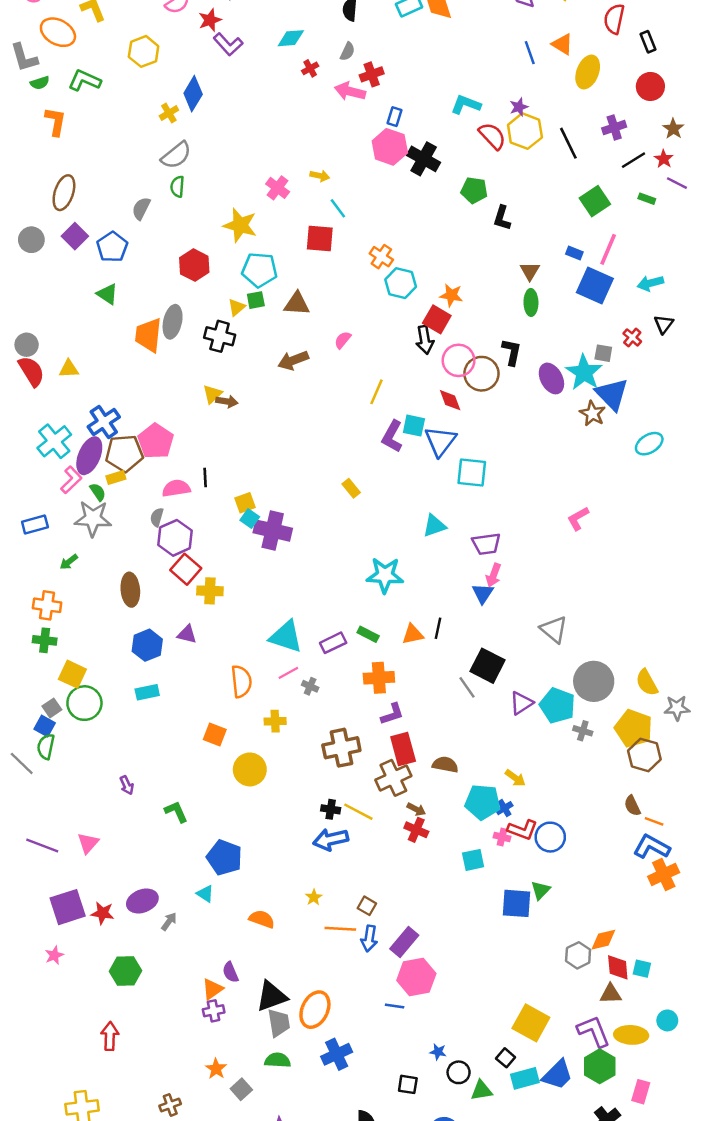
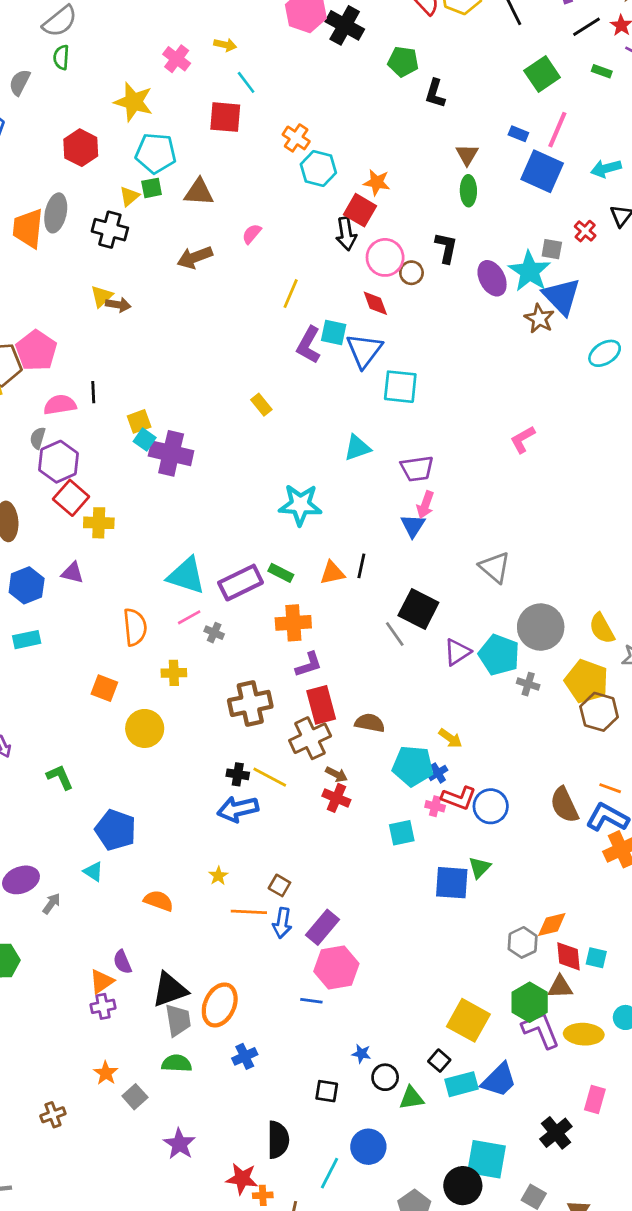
brown circle: (481, 374) -> (411, 273), size x0.6
purple rectangle: (333, 643) -> (241, 583), size x1.4
brown semicircle: (632, 806) -> (564, 805), moved, size x1.5
blue cross: (337, 1054) -> (245, 1056), size x0.7
green hexagon: (600, 1066) -> (530, 1002), moved

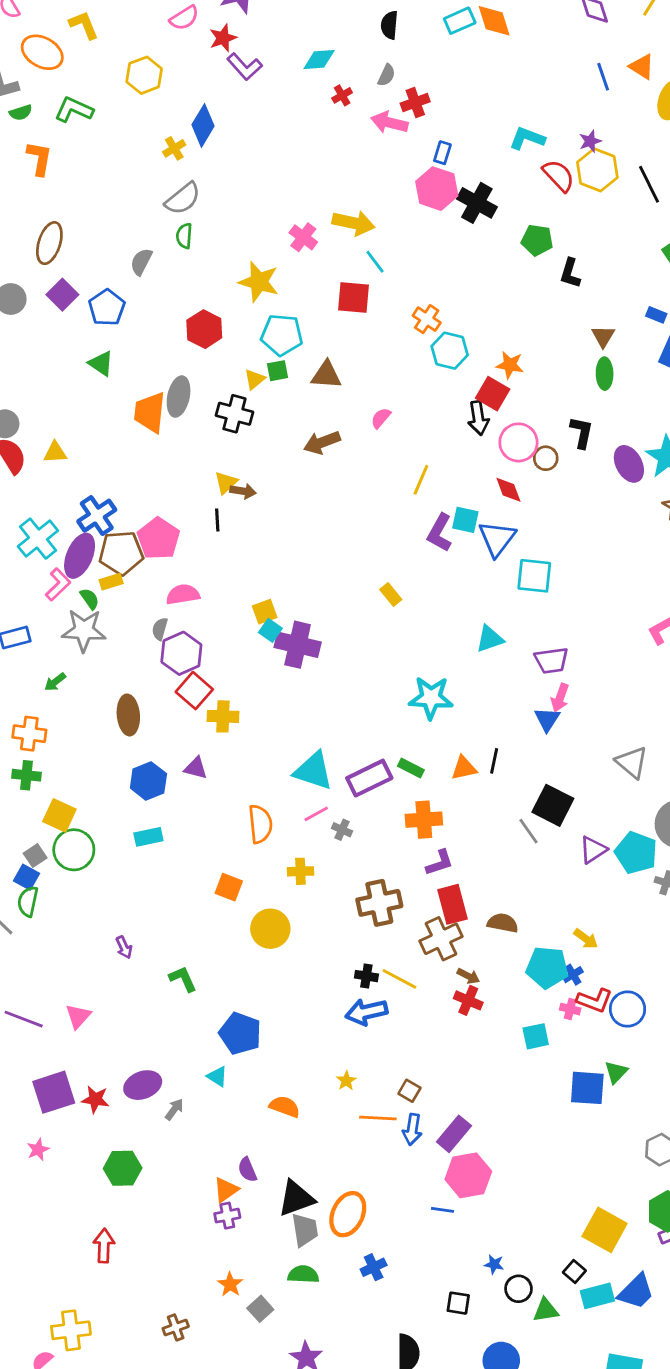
yellow arrow: (225, 45) -> (354, 223), size x1.8
black line: (93, 392) -> (217, 520), moved

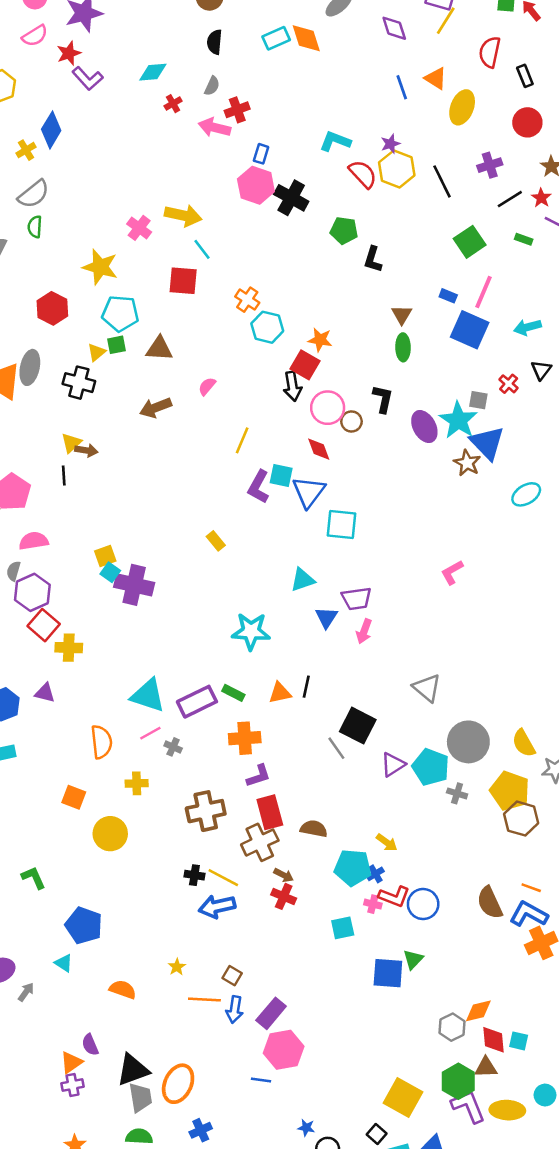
blue triangle: (547, 719) -> (326, 618), moved
blue arrow: (366, 1012) -> (217, 907), moved

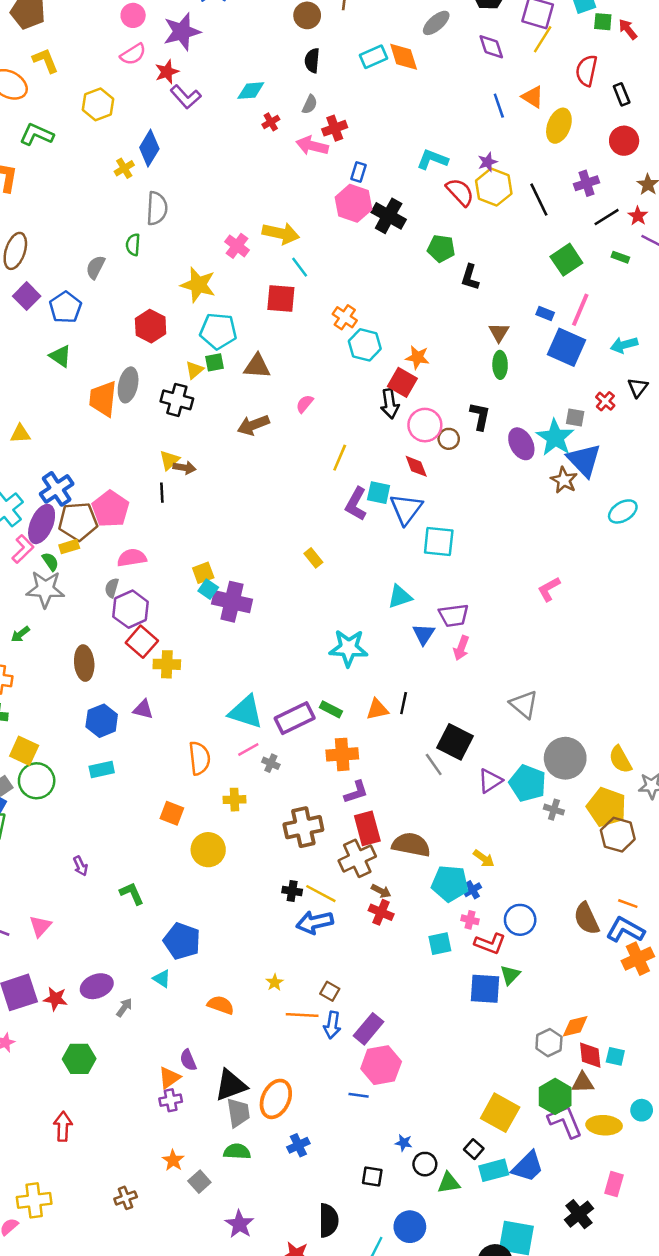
gray semicircle: (34, 194) -> (157, 208), moved, turned -48
brown semicircle: (314, 829) -> (411, 845), size x1.4
red L-shape: (394, 896) -> (490, 944), moved

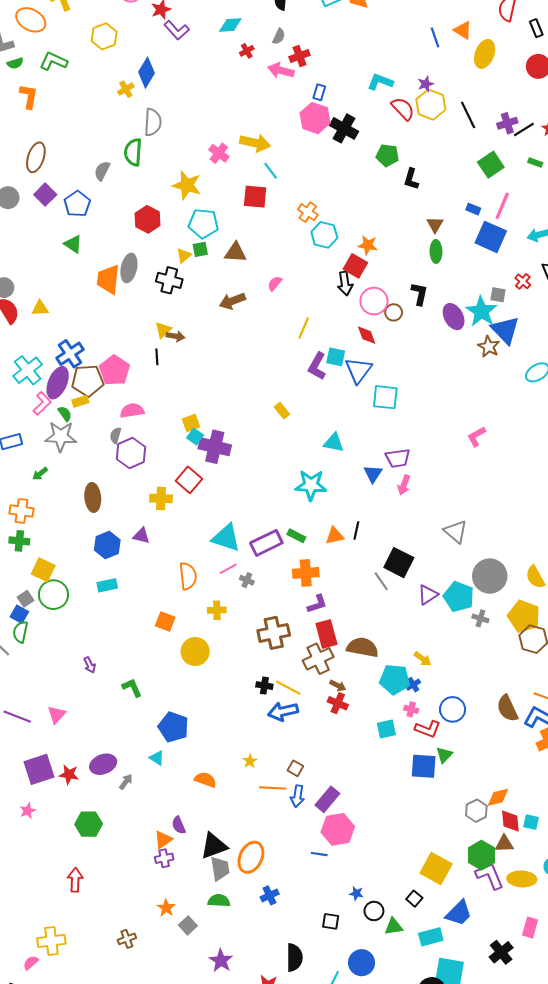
purple cross: (586, 183) -> (507, 123), moved
green semicircle: (133, 245) -> (133, 152), size x1.5
cyan triangle: (400, 597) -> (334, 443), moved, turned 30
red square: (142, 642) -> (189, 480), moved
cyan rectangle: (494, 1170) -> (431, 937), moved

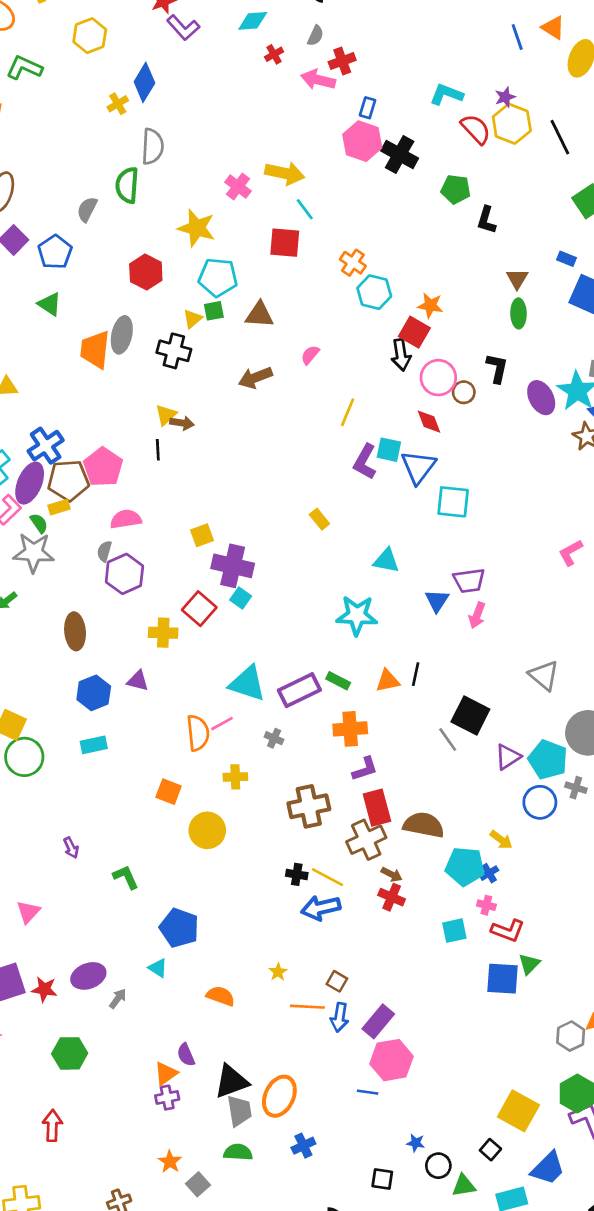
cyan square: (195, 436) -> (241, 598), moved
pink line: (228, 569) -> (222, 724), moved
blue circle: (453, 709) -> (540, 802), moved

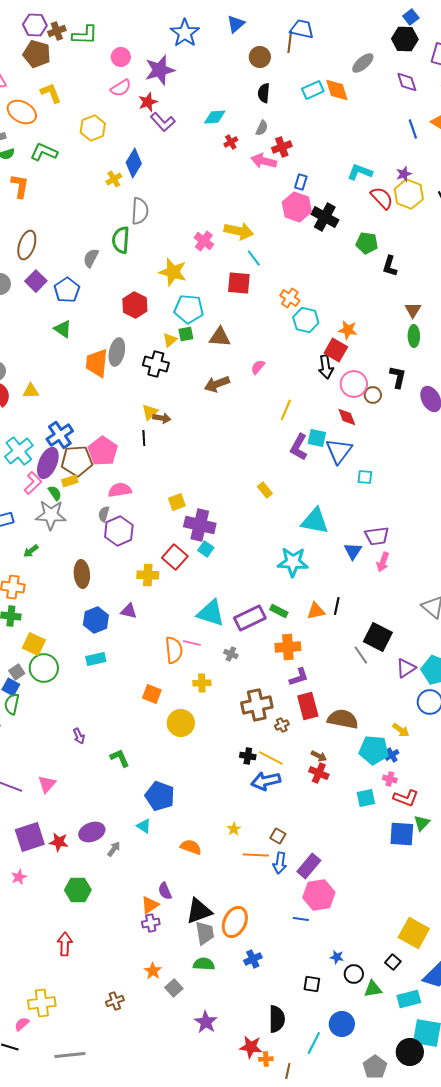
cyan square: (453, 502) -> (365, 477), size x0.6
cyan triangle: (386, 561) -> (315, 521), size x1.4
pink line: (222, 724) -> (192, 643), turned 42
brown cross: (366, 840) -> (282, 725), moved, size x0.5

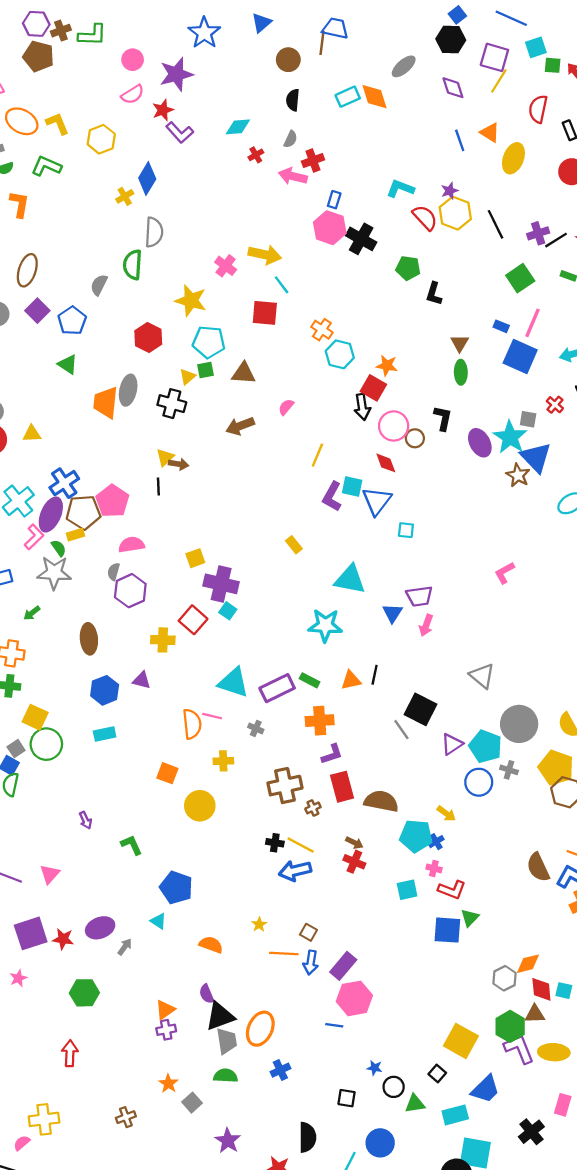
yellow L-shape: (51, 93) -> (58, 124), moved
purple semicircle: (165, 891) -> (207, 994), moved

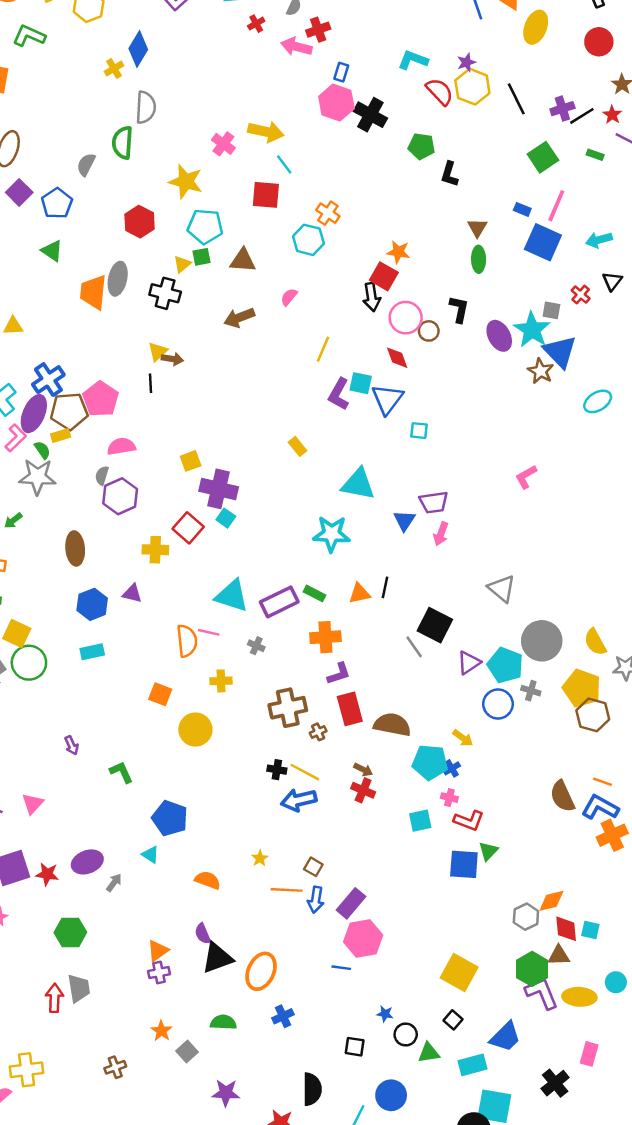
cyan hexagon: (340, 354) -> (308, 240), moved
gray trapezoid: (227, 1041) -> (79, 988), moved
yellow square: (461, 1041) -> (459, 973), moved
purple star: (228, 1141) -> (226, 1093), turned -30

